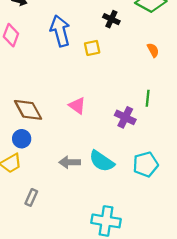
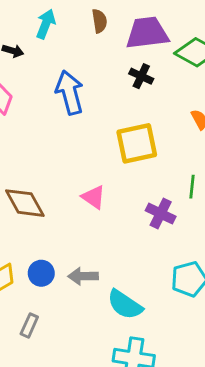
yellow square: (92, 48) -> (137, 143), moved, size x1.8
blue circle: (22, 139) -> (41, 273), moved
cyan semicircle: (102, 161) -> (125, 305), moved

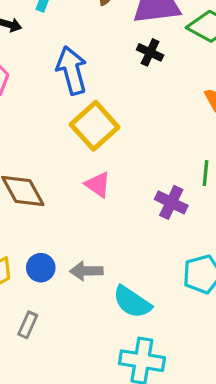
yellow square: (137, 143) -> (95, 126), moved, turned -30

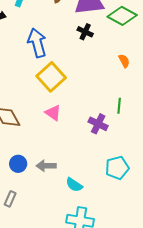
cyan semicircle: (132, 302) -> (74, 185), size x0.7

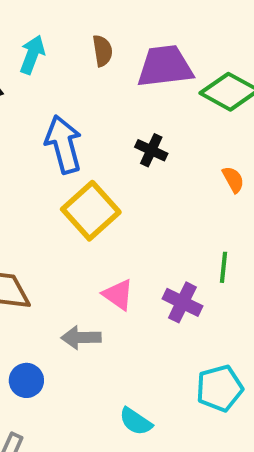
black cross: (85, 32) -> (151, 150), moved
pink triangle: (53, 113) -> (118, 295), moved
gray arrow: (46, 166) -> (81, 338), moved

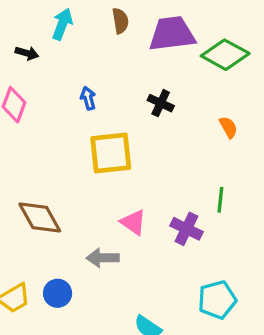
blue arrow: (63, 144) -> (88, 98), size x0.5
yellow square: (91, 211) -> (111, 153), turned 36

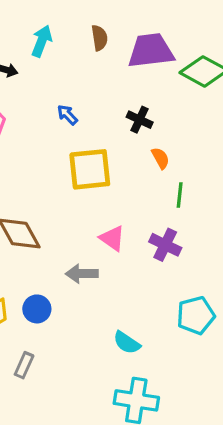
blue arrow: (88, 98) -> (67, 115), turned -30
orange semicircle: (228, 127) -> (160, 158), moved
green line: (220, 200) -> (180, 195), moved

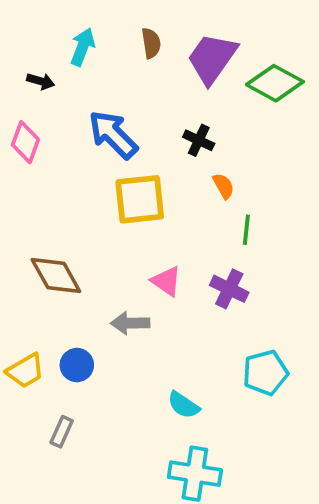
purple trapezoid: (151, 51) -> (212, 58), turned -48
blue arrow: (67, 115) -> (113, 135), size x2.0

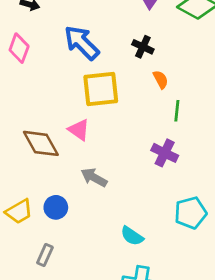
pink triangle: (166, 281) -> (79, 130), moved
gray arrow: (130, 323) -> (94, 177), turned 30

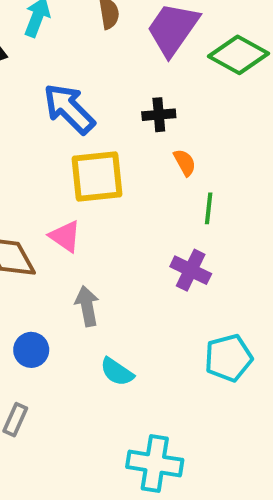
black cross: (143, 47) -> (159, 115), turned -30
gray arrow: (94, 177) -> (87, 306), turned 50
cyan semicircle: (132, 236) -> (117, 372), moved

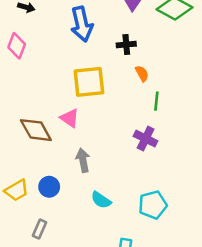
blue arrow: (69, 109) -> (82, 24), moved, turned -148
cyan pentagon: (229, 358) -> (153, 205), moved

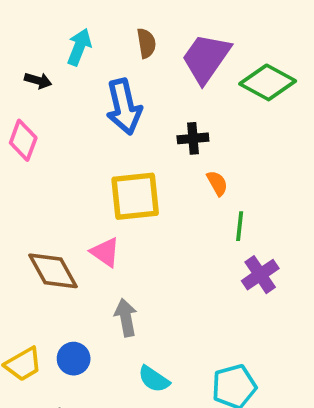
purple cross: (146, 139) -> (260, 275), moved, turned 30

